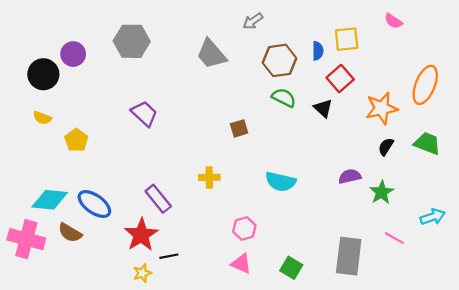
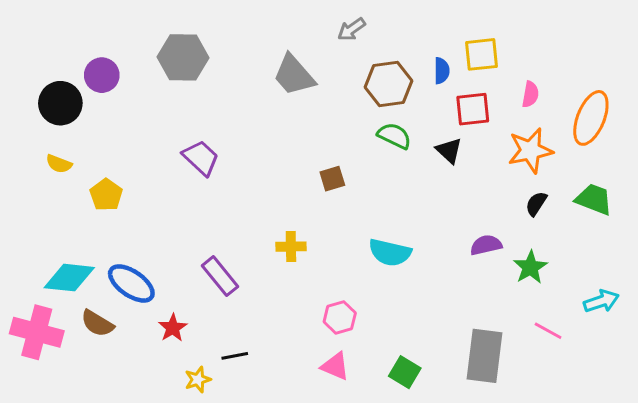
pink semicircle: (393, 21) -> (530, 94), moved, turned -114
red square: (340, 78) -> (473, 109), turned 35
red star: (141, 235) -> (173, 328), moved, size x0.6

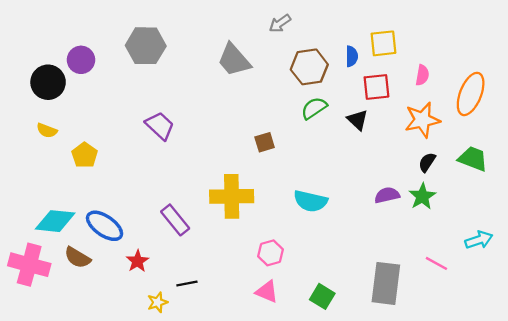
green semicircle: (394, 136) -> (314, 108), turned -60
yellow cross: (291, 247) -> (232, 196), size x1.8
green star: (530, 267) -> (422, 196), moved

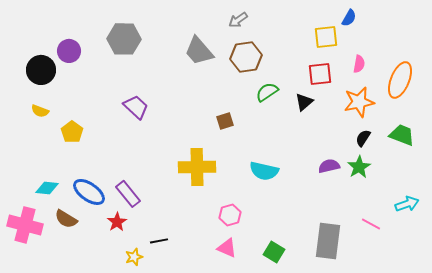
blue semicircle: (352, 56) -> (349, 18), moved, turned 30
brown hexagon: (309, 67) -> (246, 57), moved
black triangle: (358, 120) -> (304, 102), turned 36
purple rectangle: (175, 220) -> (128, 194), moved
cyan diamond: (55, 221) -> (47, 188), size x0.7

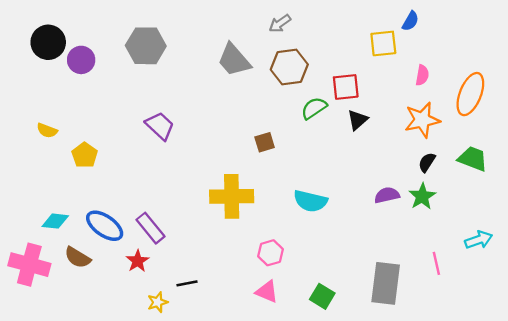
black circle: (41, 70) -> (48, 42), moved
red square: (320, 74) -> (346, 87), moved
pink line: (371, 224) -> (436, 263), turned 48

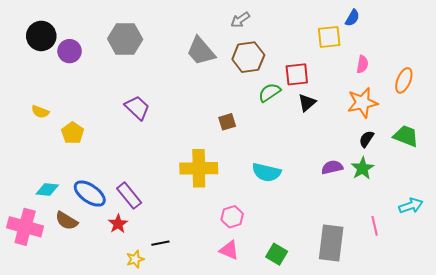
orange ellipse: (470, 94) -> (404, 80), size x0.7

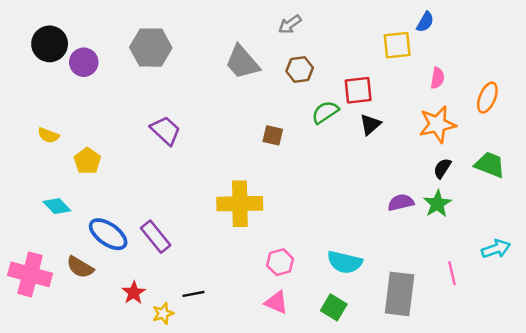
brown hexagon: (248, 57) -> (300, 70), size x0.7
brown square: (227, 122) -> (273, 135), moved, turned 30
cyan semicircle: (266, 172) -> (345, 262), moved
cyan diamond: (47, 189) -> (57, 206), moved, turned 40
red star: (118, 224) -> (134, 293), moved

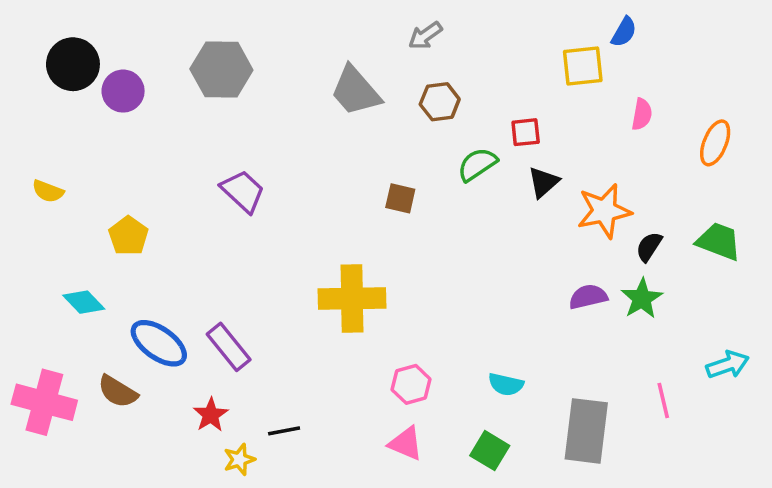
red square: (358, 90) -> (526, 132), size x0.7
orange star: (437, 124) -> (604, 211), moved
yellow semicircle: (48, 135) -> (48, 191), moved
cyan semicircle: (345, 262) -> (506, 384), size x0.7
red star: (134, 293) -> (211, 415), moved

